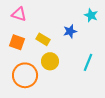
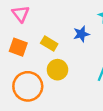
pink triangle: (19, 14) -> (21, 14), turned 35

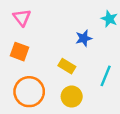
yellow rectangle: (49, 44) -> (67, 66), moved
yellow circle: (57, 70) -> (72, 97), moved

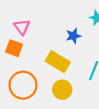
pink triangle: (22, 18) -> (22, 27), moved
yellow rectangle: (67, 66) -> (58, 62), size x1.5

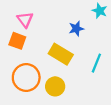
yellow circle: (62, 90) -> (55, 86), moved

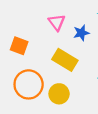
pink triangle: (25, 20) -> (57, 22), moved

